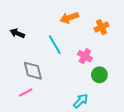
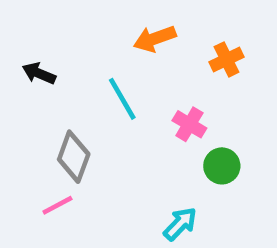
gray diamond: (33, 71) -> (74, 157), turned 35

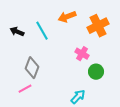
orange cross: (226, 59) -> (98, 26), size x1.5
cyan line: (122, 99) -> (42, 31), moved

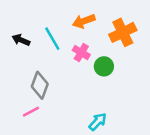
pink cross: (82, 54) -> (81, 53), moved
green circle: (96, 72) -> (104, 66), moved

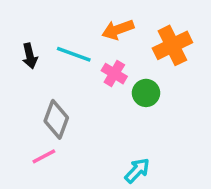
cyan line: (52, 39) -> (74, 54), turned -40
black arrow: (21, 40) -> (30, 56), turned -126

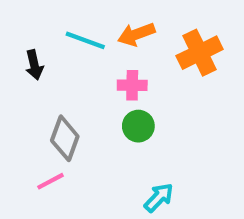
cyan line: (74, 54) -> (85, 40), moved
pink cross: (114, 74) -> (132, 85), turned -30
green circle: (146, 93) -> (138, 126), moved

